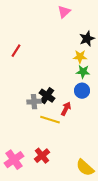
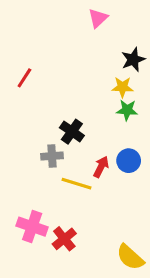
blue circle: (82, 91) -> (129, 161), moved
black cross: (47, 96) -> (72, 132), moved
pink cross: (14, 160) -> (32, 227), moved, turned -36

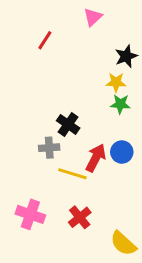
red line: (24, 78) -> (45, 40), moved
red arrow: (101, 167) -> (96, 158), size x1.4
red cross: (64, 239) -> (80, 217), moved

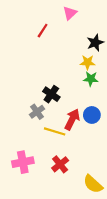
red line: (45, 40) -> (43, 31), moved
gray cross: (49, 148) -> (37, 112), turned -32
pink cross: (30, 214) -> (23, 162), turned -30

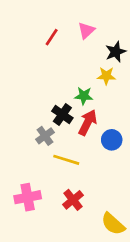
pink triangle: (70, 13) -> (86, 30), moved
green star: (91, 79) -> (84, 96), moved
red arrow: (72, 119) -> (88, 123), moved

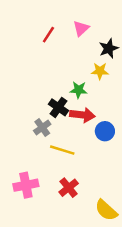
red arrow: (88, 123) -> (82, 115), turned 70

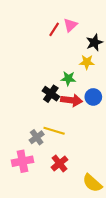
red line: (48, 35) -> (54, 29), moved
gray cross: (42, 127) -> (37, 137), moved
blue circle: (105, 131) -> (93, 97), moved

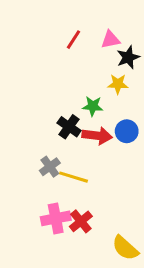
pink triangle: (70, 25) -> (110, 40), moved, turned 32
gray cross: (37, 137) -> (50, 167), moved
pink cross: (22, 161) -> (56, 218), moved

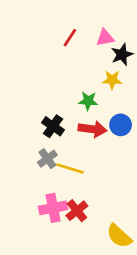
black cross: (69, 127) -> (53, 126), moved

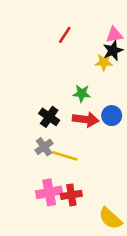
pink triangle: (105, 38) -> (114, 35), moved
yellow star: (112, 80) -> (104, 62), moved
red cross: (77, 211) -> (71, 195), turned 30

